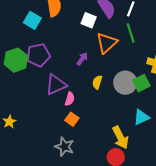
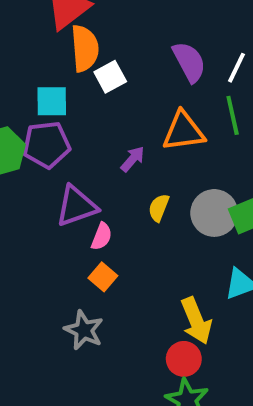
cyan square: (32, 20) -> (52, 101), moved, turned -36
white square: (89, 20) -> (110, 77), moved, turned 35
orange triangle: (107, 43) -> (184, 131), turned 30

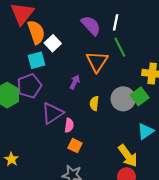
cyan square: (52, 101) -> (37, 60), moved
orange triangle: (184, 131) -> (97, 61), turned -35

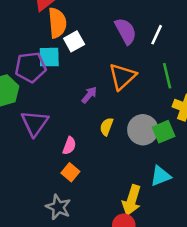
green line: (120, 47) -> (167, 76), moved
purple pentagon: (29, 86) -> (30, 67), moved
purple triangle: (52, 113) -> (35, 123), moved, turned -35
yellow arrow: (128, 156) -> (132, 200), turned 40

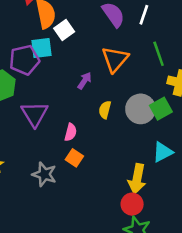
gray star: (58, 207) -> (44, 174), moved

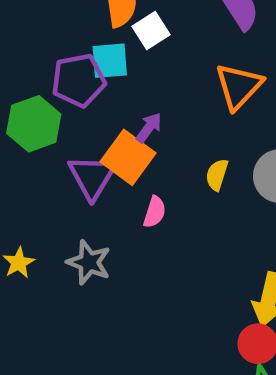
purple arrow: (85, 81) -> (149, 128), moved
orange square: (74, 158) -> (128, 157), moved, size x1.6
gray star: (44, 174) -> (89, 262), moved

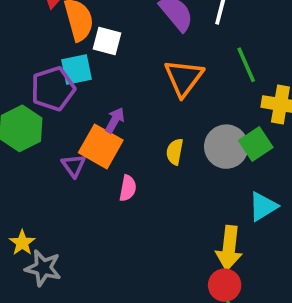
white square: (151, 31) -> (107, 41), turned -36
purple triangle: (92, 177) -> (74, 166), size x0.6
gray star: (89, 262) -> (43, 268), moved

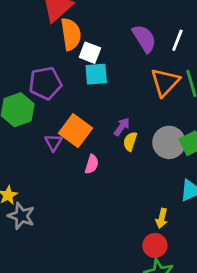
cyan square: (76, 70) -> (96, 74), moved
orange triangle: (184, 78) -> (165, 82), moved
purple arrow: (115, 120) -> (122, 127), moved
yellow arrow: (229, 248) -> (162, 218), size x0.6

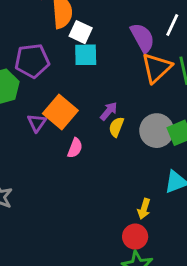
purple semicircle: (144, 38) -> (142, 38), moved

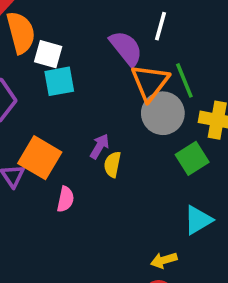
gray circle: (157, 131) -> (163, 113), moved
yellow arrow: (144, 209) -> (164, 260), turned 66

